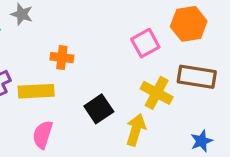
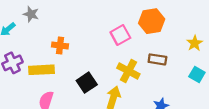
brown rectangle: (197, 77) -> (157, 59), size x0.7

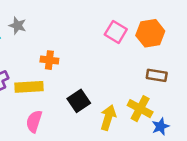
pink square: (120, 35) -> (116, 32), moved, turned -30
yellow cross: (128, 71) -> (140, 109), moved

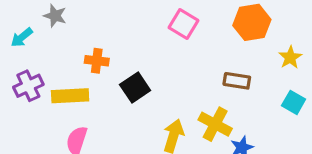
orange hexagon: (150, 33) -> (252, 22), moved
black square: (79, 101) -> (135, 87), moved

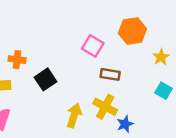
pink square: (183, 24) -> (93, 46), moved
brown rectangle: (237, 81) -> (110, 74), moved

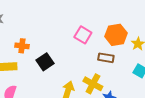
orange hexagon: (132, 31) -> (116, 35), moved
brown rectangle: (110, 74) -> (106, 58), moved

